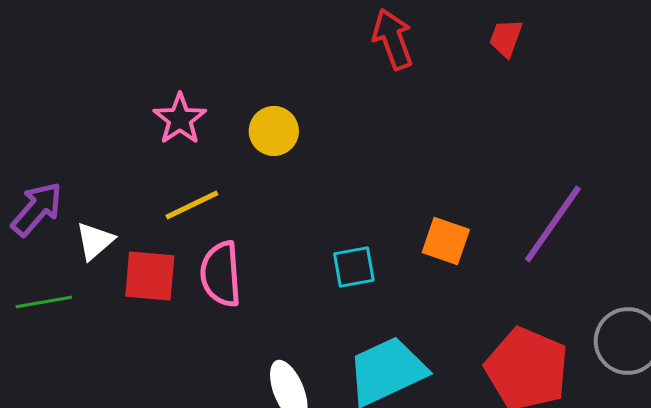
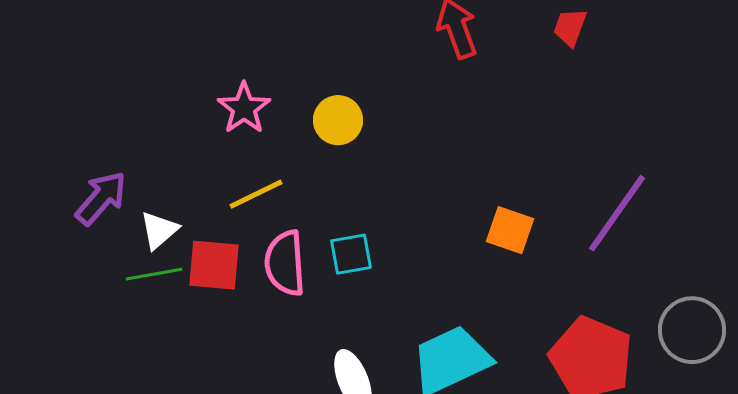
cyan square: (354, 267) -> (351, 254), moved
green line: (44, 302) -> (154, 274), moved

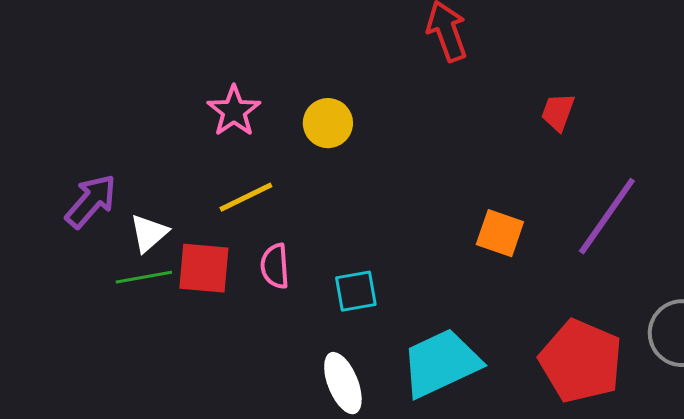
red trapezoid: (570, 27) -> (558, 112), moved
cyan square: (351, 254) -> (356, 291), moved
pink semicircle: (285, 263) -> (275, 266), size x0.7

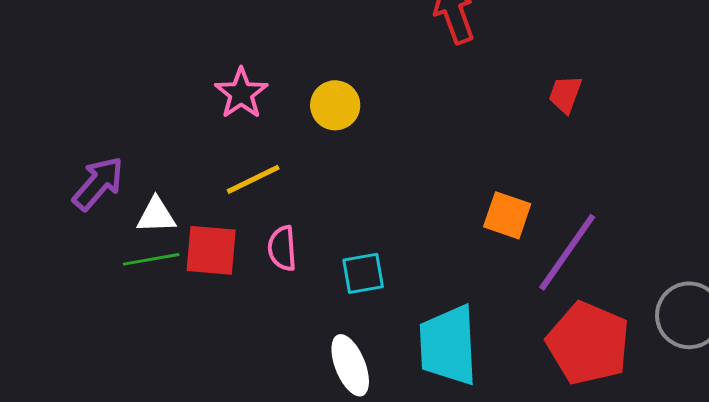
purple line: (607, 216) -> (567, 252), moved
white triangle: (149, 233) -> (156, 215), turned 39
cyan trapezoid: (441, 363) -> (448, 345), turned -68

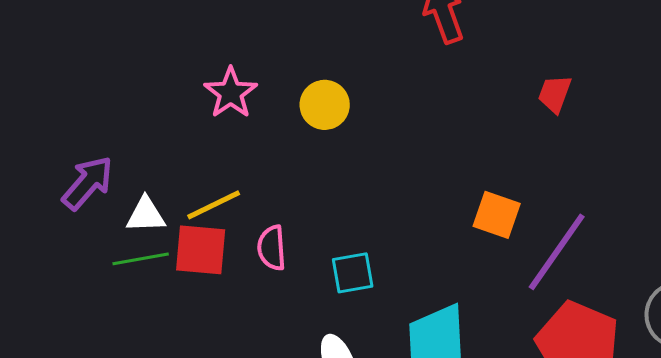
yellow line: (253, 179) -> (214, 205), moved

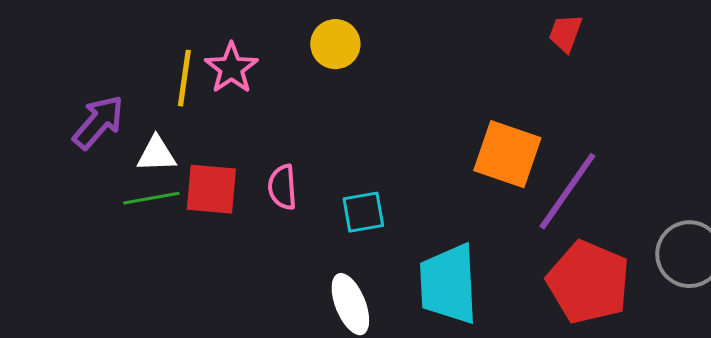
pink star: (231, 93) -> (231, 68), moved
yellow line: (214, 205) -> (184, 78), moved, turned -56
orange square: (497, 215) -> (507, 154), size x1.4

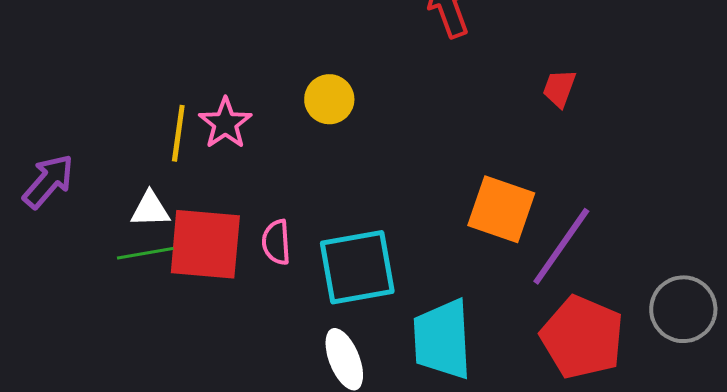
purple arrow: (98, 122) -> (48, 181), moved
red square: (211, 189) -> (205, 244), size x1.4
cyan square: (363, 212) -> (357, 267), size x1.8

